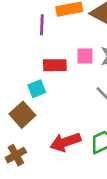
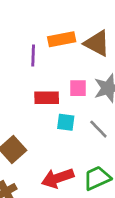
cyan square: (37, 89) -> (66, 122), moved, turned 30

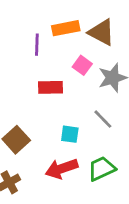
pink square: (78, 88) -> (82, 65), moved, turned 36
cyan square: (66, 122) -> (70, 134), moved

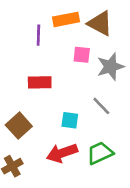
pink square: (82, 65) -> (82, 55), turned -30
red rectangle: (51, 87) -> (40, 82), moved

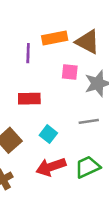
gray line: (101, 106) -> (89, 121), turned -54
cyan square: (70, 120) -> (48, 134), moved, turned 30

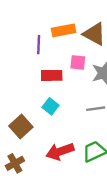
red rectangle: (29, 99) -> (52, 75), moved
cyan square: (48, 134) -> (51, 106), moved

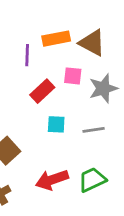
red rectangle: (52, 75) -> (42, 91), turned -42
cyan square: (51, 106) -> (56, 124), moved, turned -35

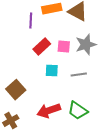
pink square: (73, 76) -> (64, 47), moved
green trapezoid: (92, 180) -> (78, 111), turned -120

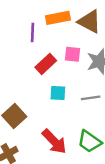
pink square: (64, 47) -> (72, 54), moved
red arrow: (49, 111) -> (54, 141), turned -115

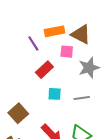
purple line: (32, 32) -> (33, 43), turned -35
pink square: (72, 54) -> (67, 52), moved

